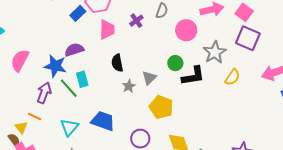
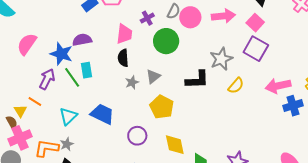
pink trapezoid: (107, 29) -> (124, 34), moved
pink circle: (186, 30) -> (190, 17), moved
green circle: (175, 63) -> (166, 41), moved, size x1.6

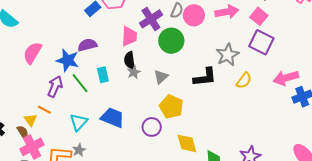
purple cross: (147, 18) -> (151, 19), size x1.6
cyan rectangle: (87, 70) -> (103, 75), moved
gray star: (132, 82) -> (134, 72), moved
purple circle: (137, 136) -> (152, 127), moved

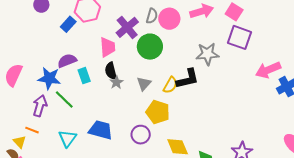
gray star: (228, 55) -> (207, 54), turned 30
cyan rectangle: (103, 75) -> (84, 76), moved
yellow semicircle: (244, 81) -> (170, 85), moved

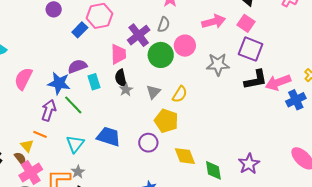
pink circle: (169, 19) -> (185, 46), moved
black L-shape: (188, 79) -> (256, 80), moved

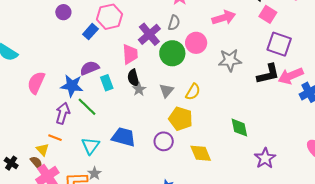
pink square: (246, 23) -> (268, 14), moved
purple square: (251, 49) -> (279, 44), moved
green diamond: (213, 170) -> (239, 128), moved

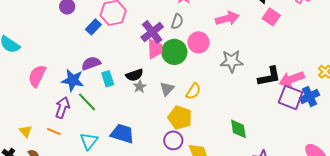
purple square: (279, 44) -> (291, 97), moved
pink trapezoid: (130, 54) -> (155, 49), moved
black semicircle: (133, 78) -> (134, 75), turned -96
purple circle: (164, 141) -> (173, 140), moved
yellow triangle: (43, 149) -> (26, 131), moved

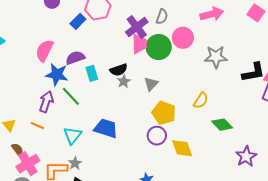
pink semicircle: (37, 76) -> (45, 51), moved
yellow semicircle: (193, 91) -> (201, 100), moved
green diamond: (238, 129) -> (222, 125), turned -35

